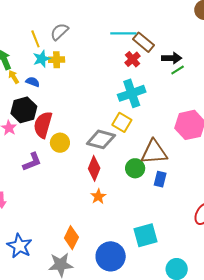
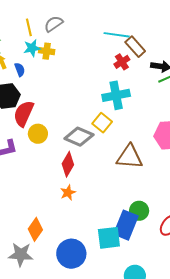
blue semicircle: (33, 82) -> (20, 70), turned 40
green circle: (135, 168) -> (139, 211), moved
blue rectangle: (160, 179) -> (126, 225), moved, size x1.8

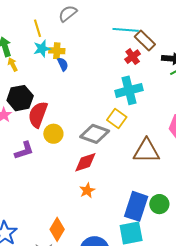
gray semicircle: (54, 24) -> (68, 13), moved
blue semicircle: (20, 70) -> (63, 64), moved
red diamond: (68, 164) -> (85, 162), turned 45
blue rectangle: (126, 225) -> (136, 206), moved

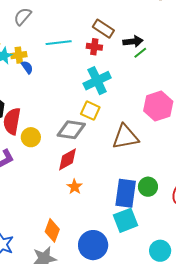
cyan line: (126, 30) -> (59, 43), moved
red cross: (133, 57) -> (94, 47), turned -35

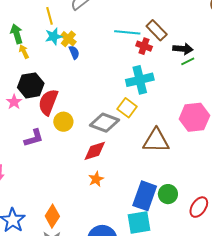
cyan line: (59, 43) -> (127, 32), moved
yellow cross: (19, 55) -> (68, 39), turned 35
orange diamond: (52, 230) -> (52, 216), moved

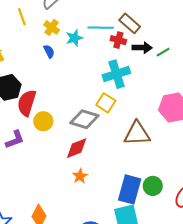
cyan star: (54, 36) -> (74, 38), moved
yellow cross: (68, 39) -> (52, 27), moved
black arrow: (183, 49) -> (142, 48), moved

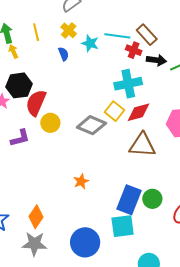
yellow line: (22, 17) -> (36, 32), moved
cyan star: (74, 38) -> (90, 43), turned 30
red diamond: (77, 148) -> (139, 112), moved

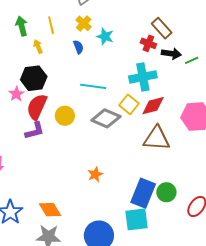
cyan line: (117, 36) -> (93, 86), moved
yellow arrow: (13, 51) -> (38, 46), moved
red semicircle: (36, 103) -> (37, 107), moved
orange diamond: (36, 217) -> (50, 210), turned -65

